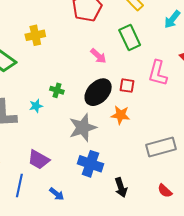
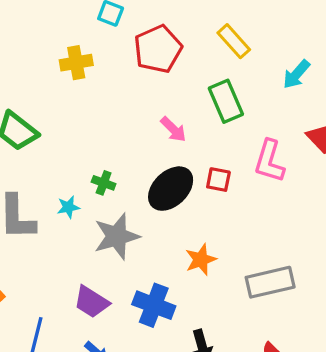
yellow cross: (35, 35) -> (76, 63), moved
orange star: (120, 115) -> (201, 260), moved, turned -30
gray star: (83, 128) -> (117, 236), moved
purple trapezoid: (39, 160) -> (91, 302), moved

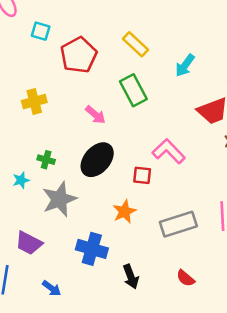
yellow cross: (76, 63) -> (34, 102), moved
pink L-shape: (269, 161) -> (169, 151), moved, turned 124
red square: (218, 180) -> (142, 175), moved
purple trapezoid: (91, 302) -> (29, 243), moved

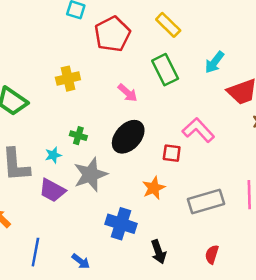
cyan arrow: (185, 65) -> (215, 62), moved
purple trapezoid: (29, 243) -> (52, 190), moved
red semicircle: (186, 278) -> (212, 254), turned 66

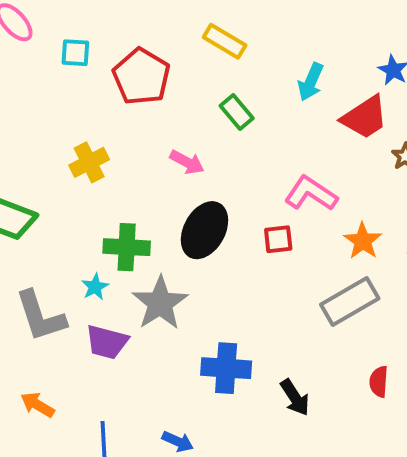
green rectangle: (165, 70) -> (237, 112), size x0.7
green cross: (78, 136) -> (127, 247), size x1.6
orange star: (154, 188) -> (363, 241), moved

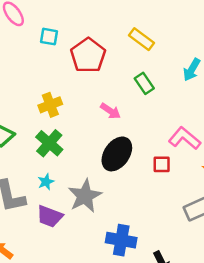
green cross: (127, 247) -> (49, 143), moved, turned 32

